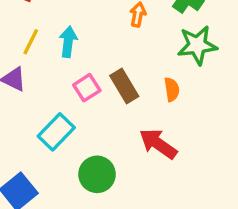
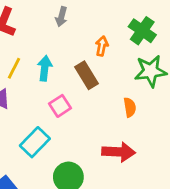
brown rectangle: (124, 86) -> (86, 75), moved
red arrow: (158, 144) -> (119, 152), turned 148

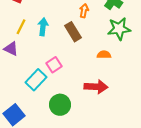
pink square: (60, 106) -> (54, 65), moved
orange semicircle: (130, 107) -> (104, 55), turned -80

